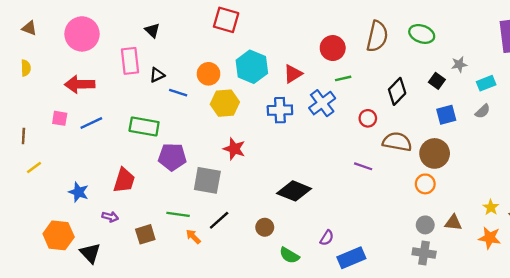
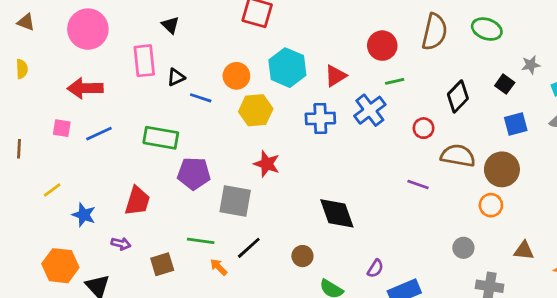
yellow line: (34, 168) -> (52, 190), moved
black diamond: (294, 191) -> (337, 213), turned 48
gray circle: (425, 225) -> (463, 248), moved

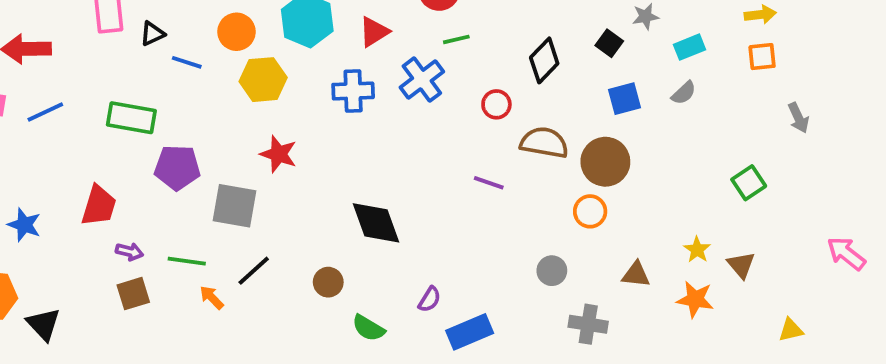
purple arrow: (121, 244) -> (129, 252), moved

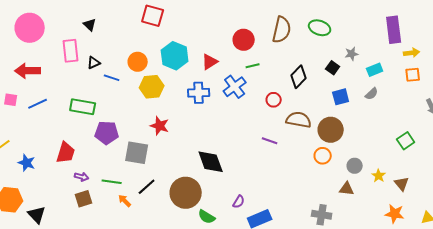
gray circle: (552, 271) -> (355, 166), moved
brown circle: (328, 282) -> (186, 193), size x2.0
orange star: (695, 299) -> (395, 214), moved

